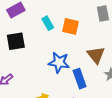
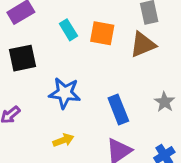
brown triangle: (96, 55) -> (143, 45), moved, turned 48
blue star: (59, 62) -> (65, 93), moved

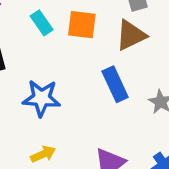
blue rectangle: (118, 110) -> (115, 84), moved

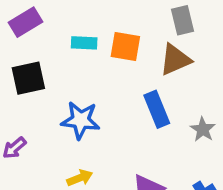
cyan rectangle: (42, 23) -> (84, 43), turned -55

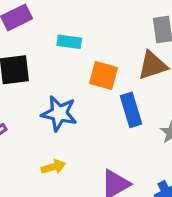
orange square: (125, 47) -> (104, 75), moved

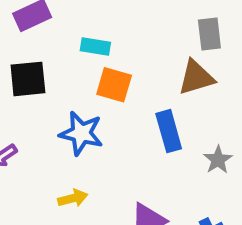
orange square: (104, 75) -> (114, 85), moved

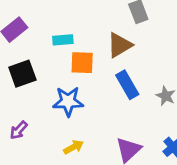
brown triangle: (196, 77) -> (120, 45), moved

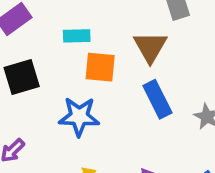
brown triangle: (120, 45) -> (150, 47), turned -32

